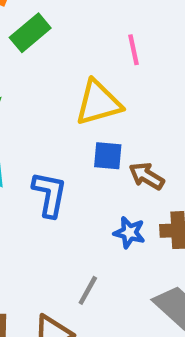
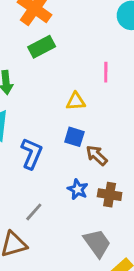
yellow triangle: (98, 103) -> (76, 101), size x0.6
gray line: (88, 290) -> (34, 212), moved

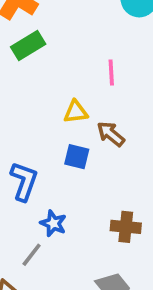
brown arrow: (97, 155) -> (111, 134), moved
blue star: (78, 189) -> (53, 223), moved

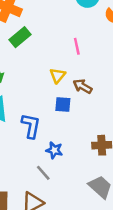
yellow triangle: (76, 112) -> (58, 75), turned -35
gray line: (32, 255) -> (43, 173), turned -70

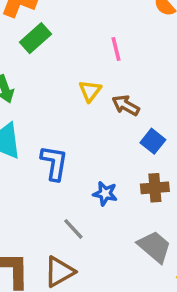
blue square: (63, 105) -> (153, 141), moved, turned 35
blue star: (54, 150) -> (105, 194), moved

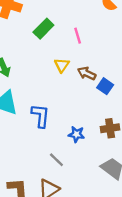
green rectangle: (35, 38) -> (43, 29), moved
blue square: (153, 141) -> (105, 86), moved

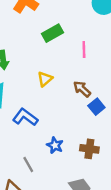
yellow triangle: (62, 65) -> (45, 79), moved
blue L-shape: (41, 116) -> (25, 117), turned -75

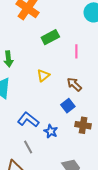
blue square: (96, 107) -> (68, 106), moved
blue L-shape: (25, 117) -> (28, 120), moved
brown cross: (89, 149) -> (83, 125), moved

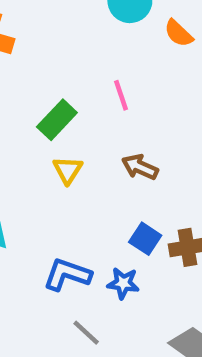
green rectangle: (50, 37) -> (57, 120), moved
blue square: (68, 106) -> (145, 239), moved

